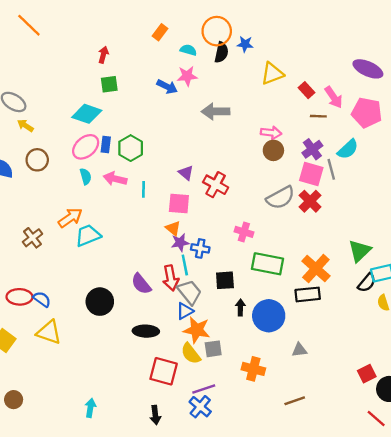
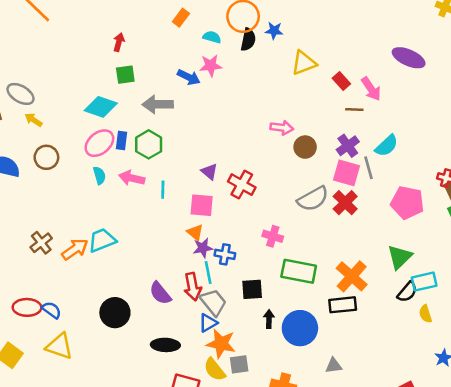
gray arrow: (216, 111) -> (158, 104), moved
pink pentagon: (367, 113) -> (407, 203), moved
pink arrow: (271, 133) -> (282, 128), moved
orange arrow: (70, 218) -> (75, 249), moved

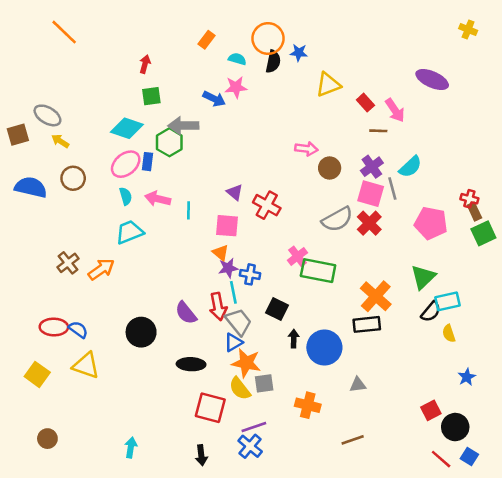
green hexagon: (149, 144) -> (169, 142), moved
pink cross: (273, 236) -> (297, 256), turned 36
cyan trapezoid: (102, 240) -> (130, 232), moved
green rectangle: (299, 271) -> (318, 271), moved
black square: (252, 289) -> (277, 309), turned 30

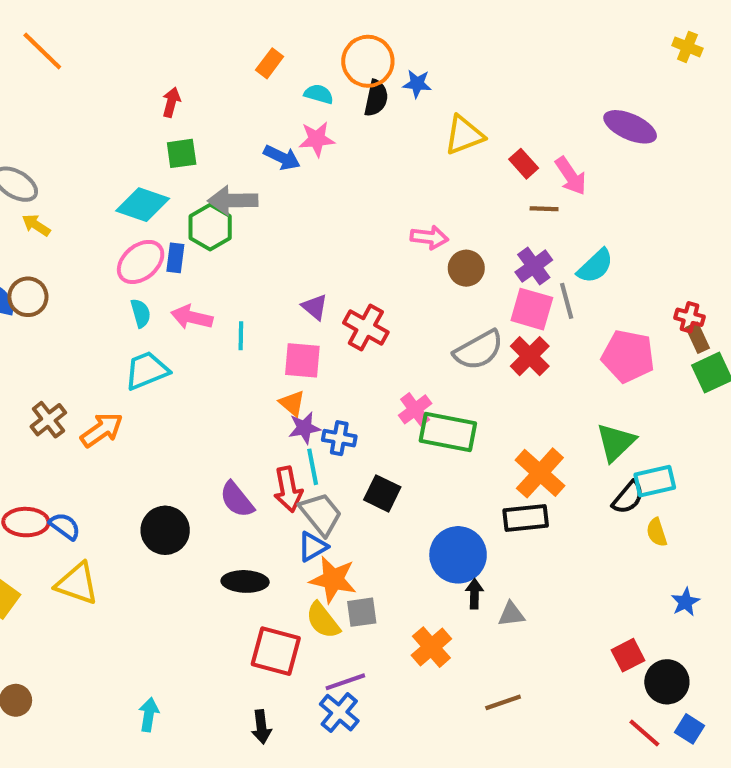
brown circle: (73, 178) -> (28, 297), moved
black arrow: (294, 339) -> (474, 594), moved
orange cross: (308, 405) -> (431, 647), turned 35

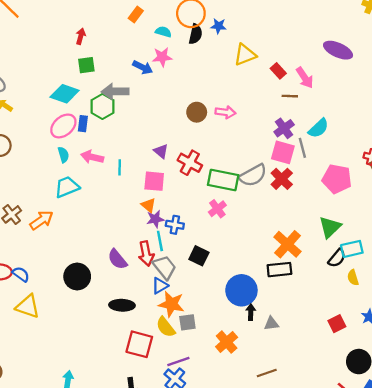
brown circle: (466, 268) -> (197, 112), moved
green rectangle: (448, 432) -> (223, 180), moved
red square: (628, 655) -> (337, 324), moved

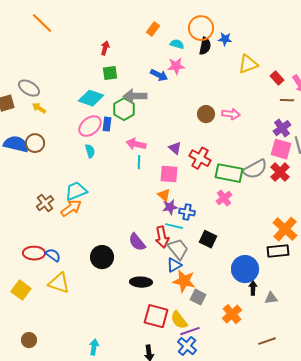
pink arrow: (92, 157) -> (136, 144), moved
cyan trapezoid: (67, 187) -> (76, 191), moved
cyan line: (160, 241) -> (174, 226), turned -66
gray square: (187, 322) -> (198, 297), turned 35
yellow semicircle: (166, 327) -> (179, 320), moved

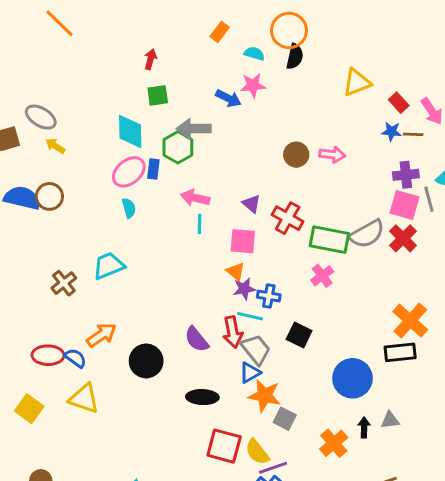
blue star: (225, 39) -> (391, 131), moved
cyan diamond: (91, 98) -> (130, 131), turned 70
purple cross: (282, 128) -> (406, 175), turned 30
orange arrow: (71, 208) -> (101, 335), moved
black arrow: (253, 288) -> (364, 427), moved

